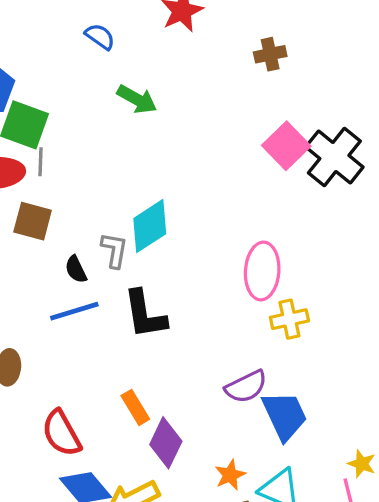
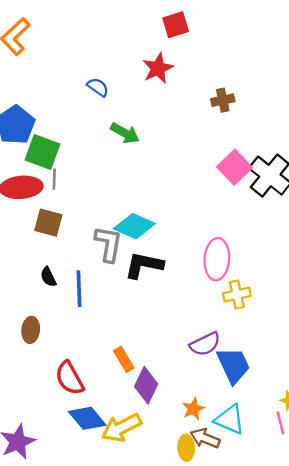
cyan diamond: (150, 226) -> (134, 226), turned 57
gray L-shape: (114, 250) -> (108, 244), size x1.4
black semicircle: (76, 269) -> (48, 277), moved
blue line: (74, 311) -> (79, 289), turned -75
black L-shape: (145, 314) -> (144, 265), moved, turned 111

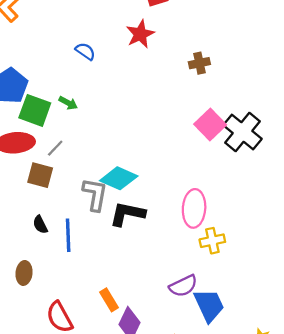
green arrow: (125, 133) -> (68, 103), moved, size x0.7
gray line: (54, 179) -> (55, 148), moved, turned 42

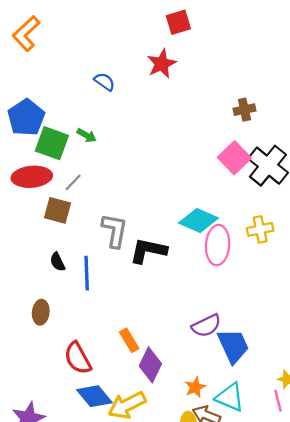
brown cross: (199, 63) -> (244, 110), moved
cyan diamond: (119, 178) -> (199, 220), moved
yellow cross: (212, 241) -> (260, 229), moved

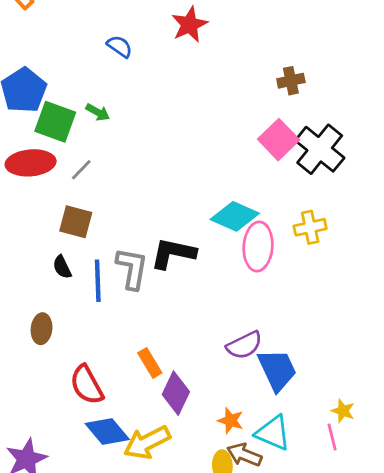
brown square: (58, 210) -> (76, 222), moved
gray L-shape: (115, 231) -> (132, 268), moved
orange star: (195, 387) -> (231, 421), turned -30

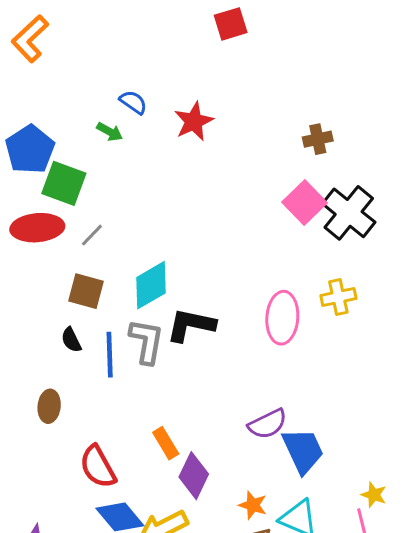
red star: (190, 25) -> (194, 121), moved
green arrow: (98, 112) -> (110, 132), moved
cyan diamond: (235, 216) -> (151, 285), moved, turned -54

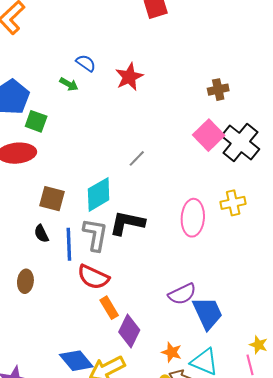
green square: (64, 183) -> (36, 121), size x0.7
gray line: (92, 235) -> (137, 158), moved
red semicircle: (98, 467) -> (93, 277), moved, turned -36

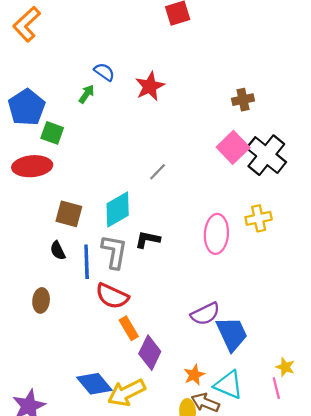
green arrow: (69, 84) -> (87, 94), turned -84
black L-shape: (127, 223) -> (148, 239), size x0.7
orange star: (172, 352) -> (194, 375), turned 30

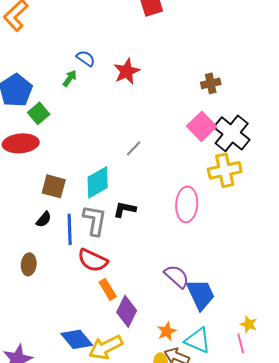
green square: (52, 133) -> (39, 113), turned 30
yellow cross: (259, 218) -> (225, 170), moved, size x1.4
black semicircle: (58, 251) -> (44, 219), turned -114
purple semicircle: (205, 314) -> (177, 276), turned -112

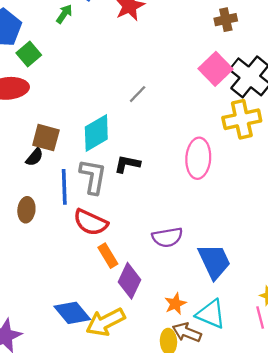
black semicircle: (44, 219) -> (34, 157), moved
brown ellipse: (29, 264) -> (26, 210), moved
purple semicircle: (177, 276) -> (167, 237), moved, turned 128

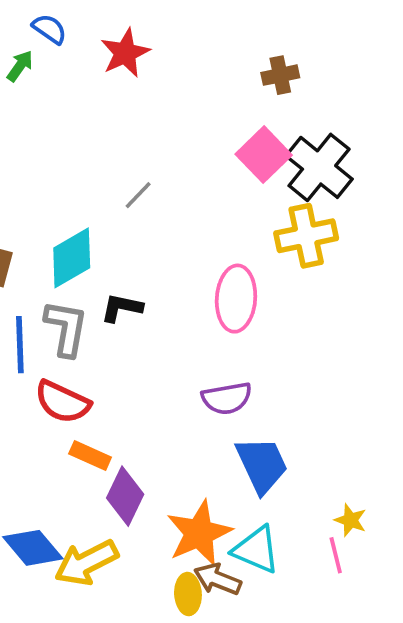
purple semicircle: (167, 237) -> (227, 398), moved
orange rectangle: (108, 256) -> (90, 456), turned -35
orange star: (175, 304) -> (199, 533), size x1.8

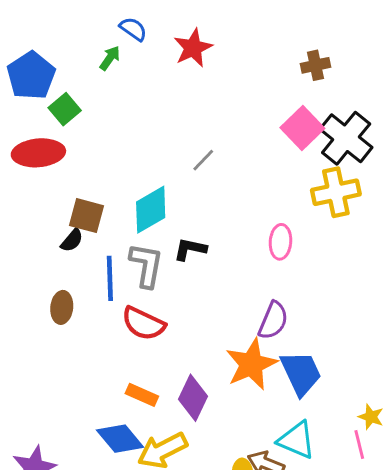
pink ellipse: (236, 299) -> (280, 242), size x0.7
purple semicircle: (227, 398) -> (273, 321), turned -57
orange rectangle: (90, 456) -> (142, 395), moved
orange star: (199, 533) -> (251, 364), moved

